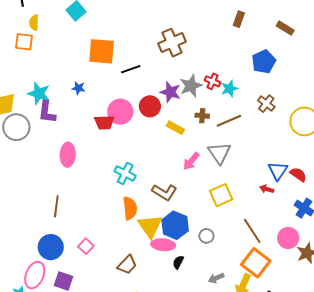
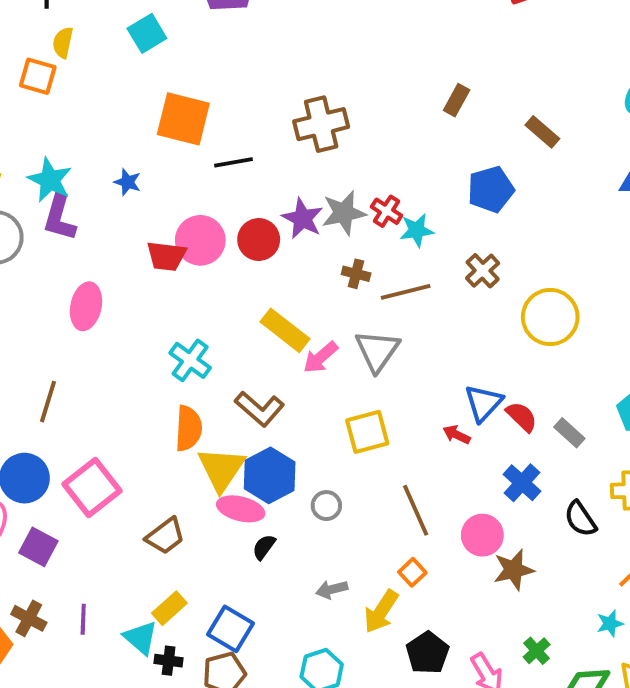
yellow rectangle: (175, 128) -> (285, 330), moved, size x1.4
pink square: (86, 246) -> (92, 487), size x1.8
orange square: (256, 263) -> (412, 572), size x0.5

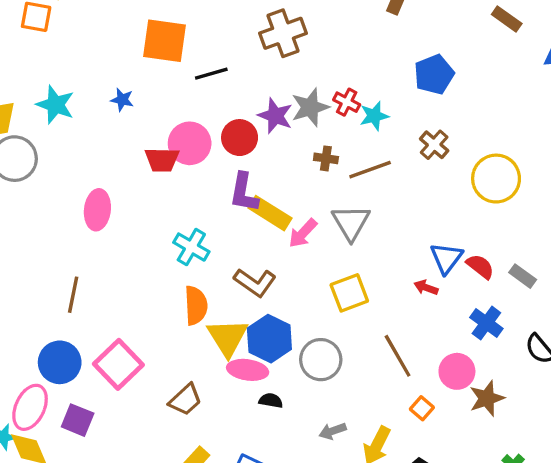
brown rectangle: (542, 132) -> (507, 19), moved
purple L-shape: (60, 217) -> (244, 193), moved
gray circle: (326, 506) -> (321, 360), size x1.6
black semicircle: (264, 547) -> (271, 401), turned 70
orange square: (412, 572) -> (422, 408), moved

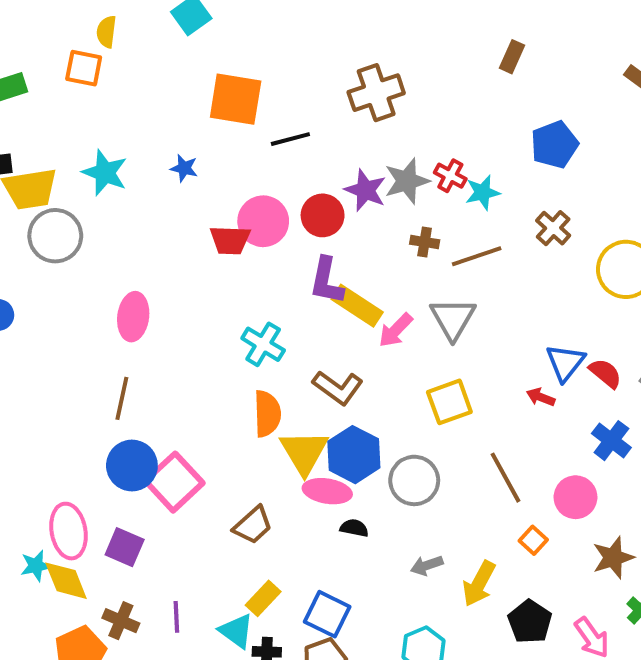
pink ellipse: (97, 210) -> (133, 317), moved
blue circle: (60, 362) -> (132, 466), moved
brown star: (487, 398) -> (613, 558), moved
pink ellipse: (30, 407) -> (69, 531), turned -36

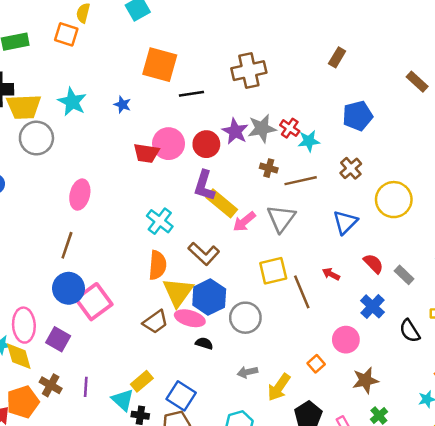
blue triangle: (565, 363) -> (345, 222), moved
brown line: (505, 478) -> (302, 292), moved
brown trapezoid: (253, 525) -> (155, 322), moved

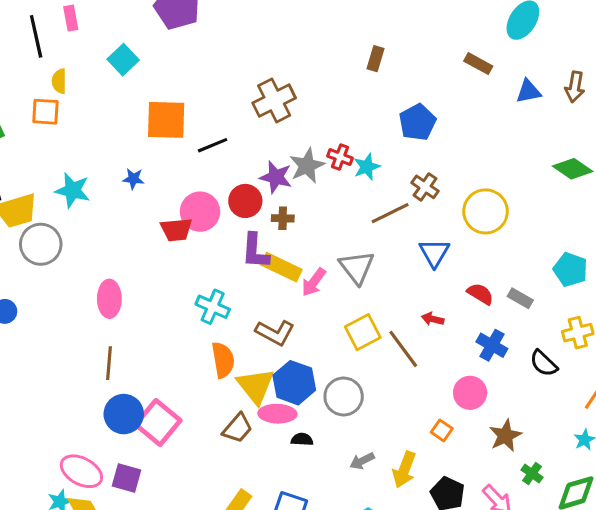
brown cross: (269, 168) -> (283, 218), moved
brown line: (301, 181) -> (390, 213), moved
pink ellipse: (24, 325) -> (81, 471), turned -44

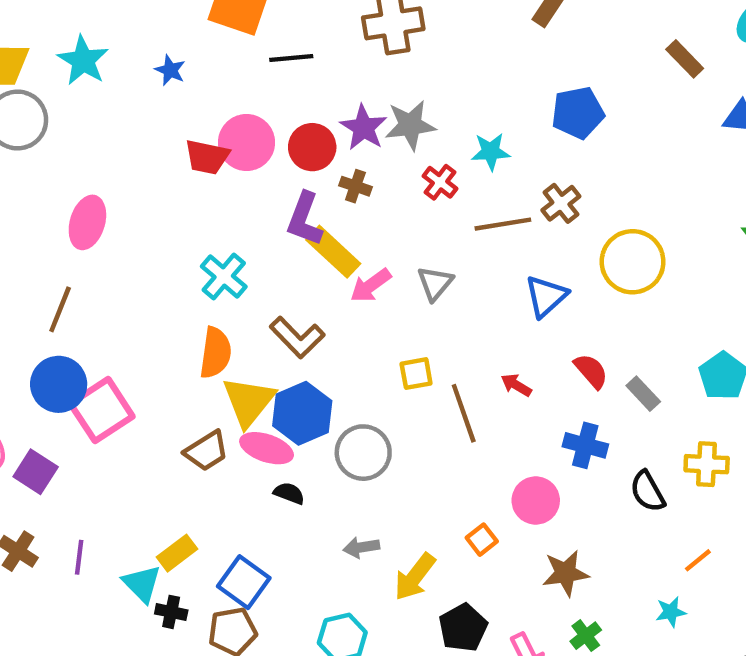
red cross: (340, 157) -> (440, 182), moved
gray triangle: (357, 267) -> (435, 283), size x0.7
yellow square: (363, 332) -> (416, 374), size x0.7
blue cross: (492, 345) -> (585, 445), turned -32

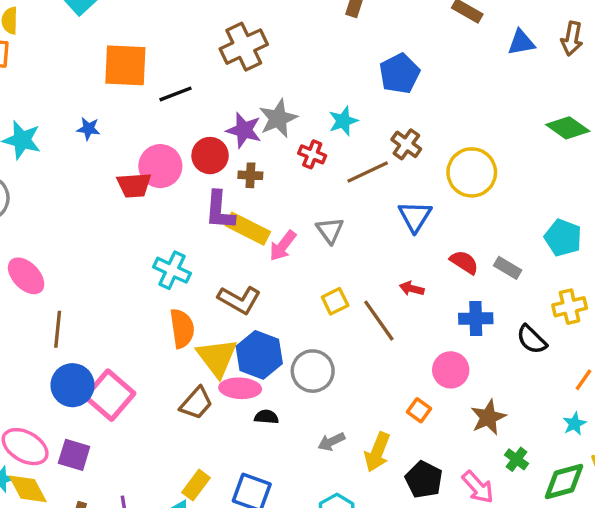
pink ellipse: (87, 222) -> (26, 276), moved, turned -45

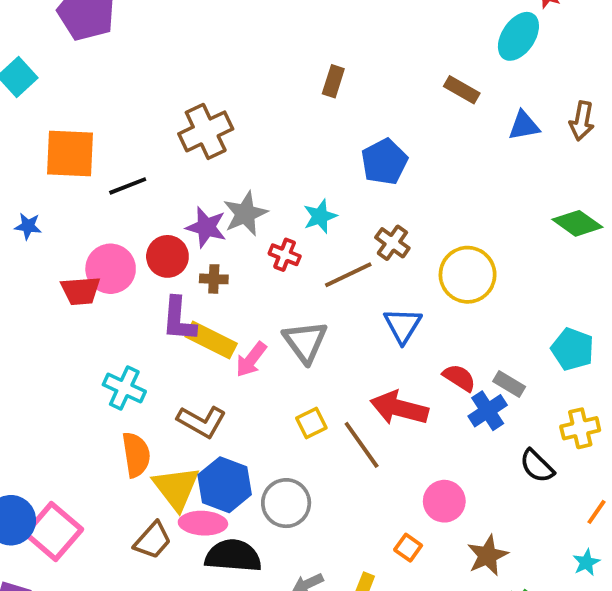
gray triangle: (330, 230) -> (305, 342), size x1.4
red arrow: (412, 289) -> (399, 408), size x2.0
blue cross: (476, 319) -> (488, 411), moved, turned -32
black semicircle: (266, 417) -> (233, 556), size x2.0

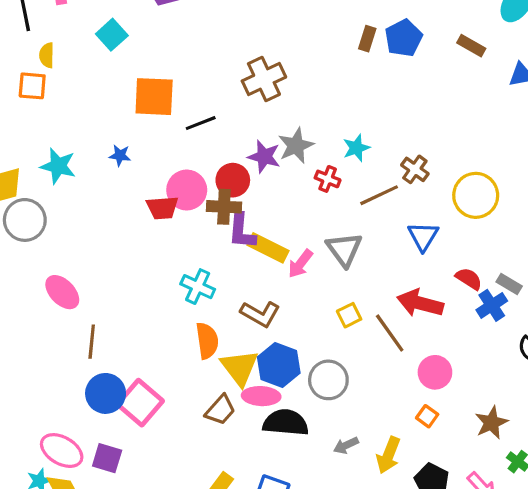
blue pentagon: (384, 162) -> (404, 38), moved
brown cross: (214, 279) -> (224, 207), moved, size x1.5
pink circle: (444, 501) -> (435, 372), moved

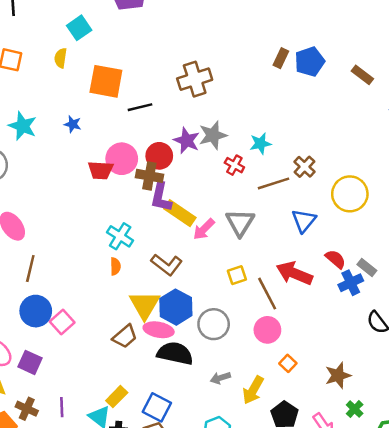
yellow semicircle: (47, 55) -> (61, 58), moved
orange semicircle: (207, 341) -> (115, 266), moved, size x0.6
pink circle: (435, 372) -> (267, 330), moved
pink square: (140, 403) -> (62, 322), size x0.7

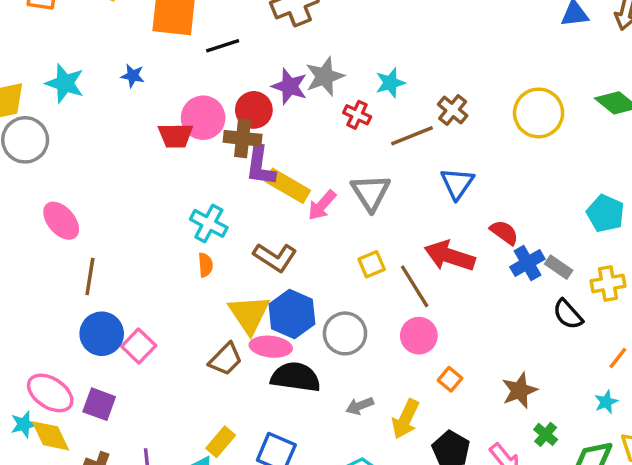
yellow circle: (350, 194) -> (539, 113), moved
gray rectangle: (367, 268) -> (559, 267), moved

